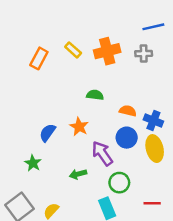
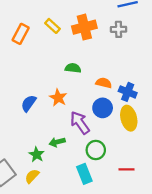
green star: (33, 163) -> (37, 155), moved

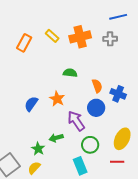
orange semicircle: (104, 83) -> (97, 86), turned 56
yellow ellipse: (129, 118) -> (122, 139), moved, turned 40

